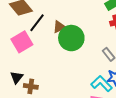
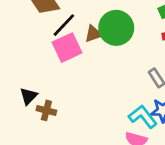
green circle: (71, 38) -> (116, 28), moved
pink square: (22, 42) -> (67, 48), moved

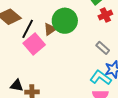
black triangle: (29, 96) -> (17, 85), turned -48

